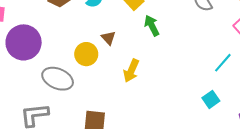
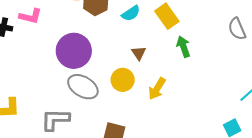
purple circle: (24, 42) -> (74, 51), moved
yellow circle: (86, 54) -> (123, 80), moved

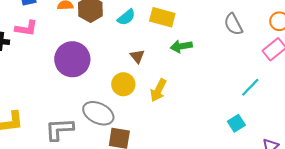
yellow rectangle: (167, 16) -> (162, 17), turned -35
green arrow: (183, 47) -> (181, 46), turned -75
gray ellipse: (83, 87) -> (98, 113), moved

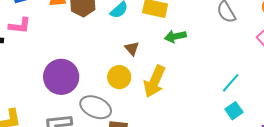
purple circle: (72, 59) -> (61, 77), moved
cyan line: (250, 87) -> (231, 83), moved
yellow arrow: (158, 90) -> (154, 81), size x1.4

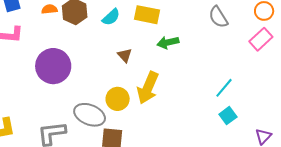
purple circle: (61, 77) -> (53, 66), moved
yellow circle: (119, 77) -> (118, 99), moved

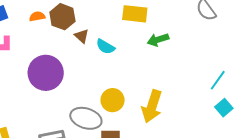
cyan semicircle: (111, 17) -> (105, 47), moved, turned 78
brown triangle: (125, 55) -> (82, 36), moved
yellow arrow: (148, 88) -> (152, 106), moved

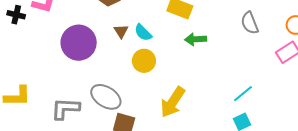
brown triangle: (82, 36) -> (121, 31), moved
yellow circle: (113, 100) -> (144, 61), moved

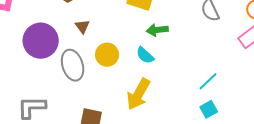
cyan semicircle: (143, 33) -> (145, 55), moved
gray ellipse: (106, 97) -> (73, 65), moved, turned 44

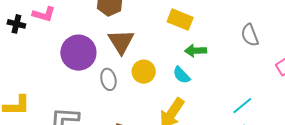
brown triangle: (82, 27) -> (121, 42), size x1.8
gray ellipse: (73, 65) -> (108, 79), size x0.7

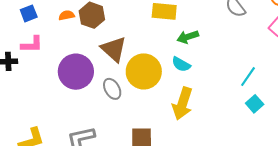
yellow circle: (144, 72) -> (144, 71), size x1.5

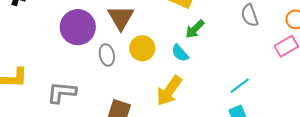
green arrow: (188, 37) -> (195, 29), turned -45
yellow circle: (144, 71) -> (142, 48), size x0.7

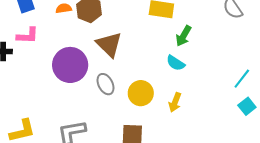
yellow circle: (142, 48) -> (141, 93), moved
yellow arrow: (169, 91) -> (175, 102), size x0.6

